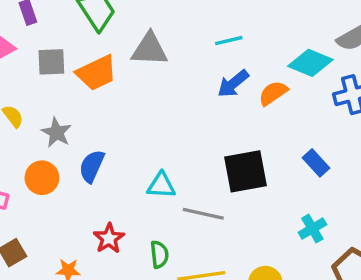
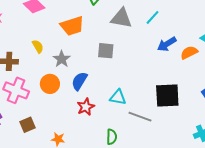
cyan line: (229, 41) -> (153, 17), moved, turned -42
gray square: (51, 62) -> (106, 51), moved
orange trapezoid: (97, 73) -> (72, 26), moved
red star: (109, 238) -> (86, 107), moved

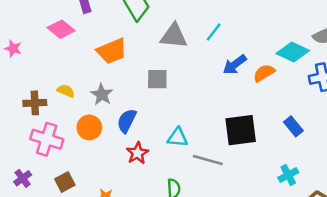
yellow semicircle: (38, 46) -> (66, 91), moved, turned -32

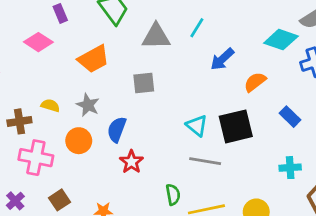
orange semicircle: (264, 73) -> (255, 82), moved
cyan triangle: (178, 137) -> (197, 126), moved, turned 40
cyan cross: (288, 175) -> (290, 168), turned 30

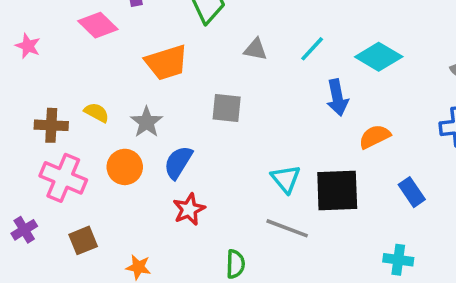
gray triangle: (156, 36) -> (256, 49), size x0.6
cyan diamond: (281, 40) -> (379, 57), moved
blue arrow: (222, 59) -> (337, 97), turned -70

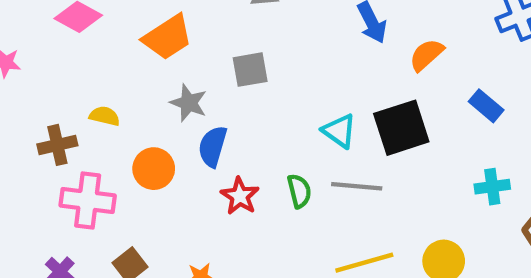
gray star: (147, 122) -> (189, 103), moved
green semicircle: (235, 264) -> (299, 191), moved

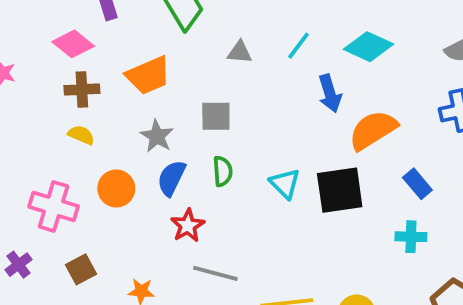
orange semicircle: (426, 55) -> (373, 130), size x1.5
brown cross: (57, 145) -> (82, 90), moved
gray line: (357, 186) -> (215, 273), moved
cyan cross: (492, 187) -> (411, 237), moved
green semicircle: (299, 191) -> (223, 171), moved

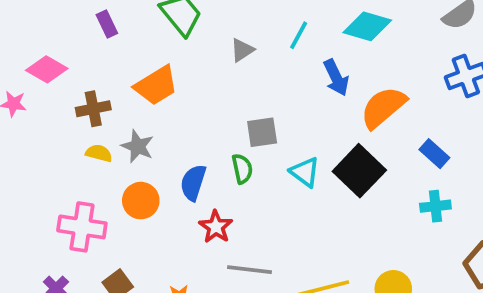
pink diamond: (73, 44) -> (47, 69), moved
gray triangle: (240, 52) -> (242, 50), turned -30
gray square: (216, 116) -> (262, 132), moved
gray star: (157, 136) -> (138, 146), moved
black square: (340, 190) -> (359, 171), turned -30

